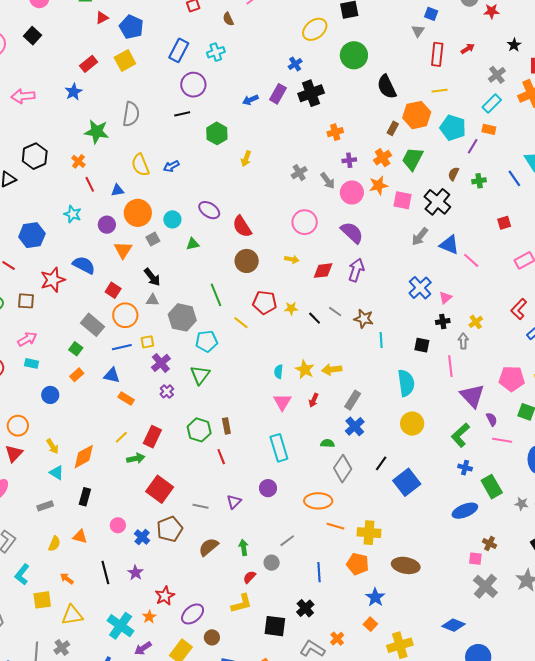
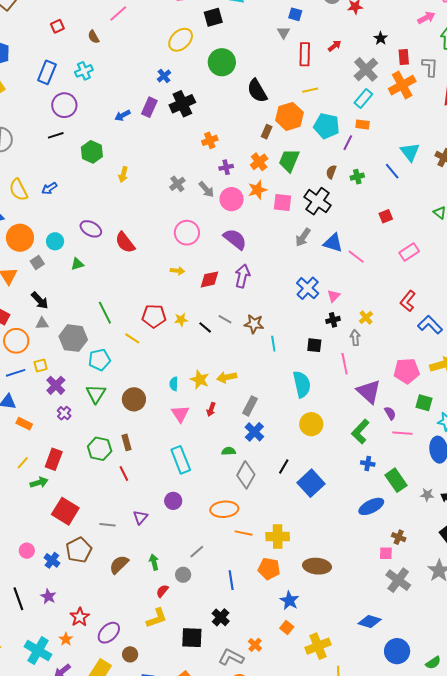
gray cross: (497, 75) -> (366, 69), size x1.4
brown circle: (247, 261) -> (134, 399), moved

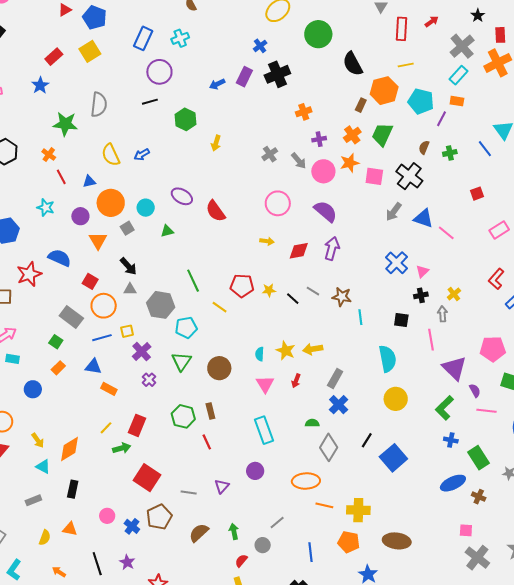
brown cross: (399, 537) -> (479, 497), moved

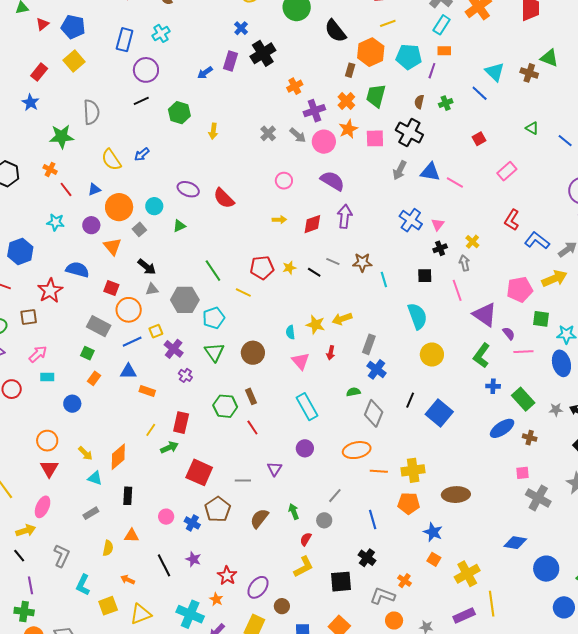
purple cross: (319, 139) -> (314, 111), size x1.5
pink circle: (278, 203) -> (284, 181), size x0.7

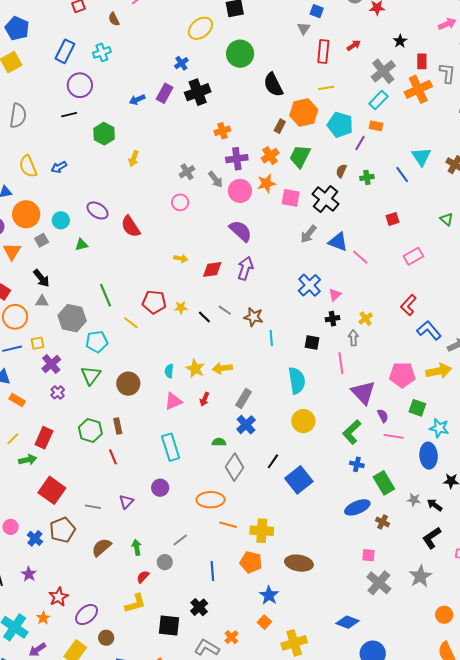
pink circle: (284, 181) -> (180, 202), moved
pink triangle: (301, 361) -> (173, 401), turned 36

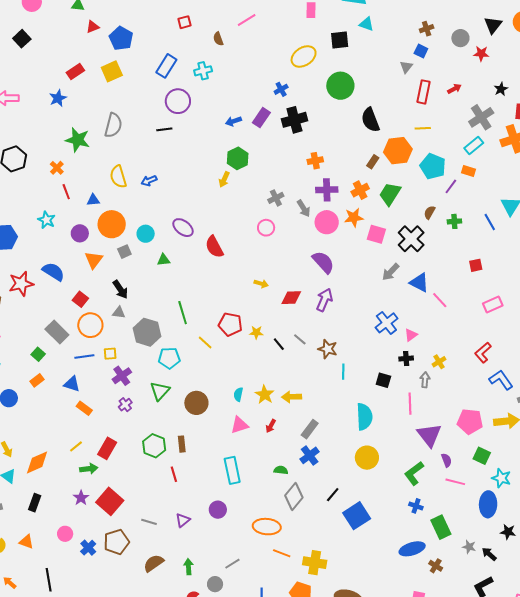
green hexagon: (104, 134) -> (238, 158), moved
purple star: (29, 574) -> (81, 498), moved

